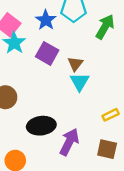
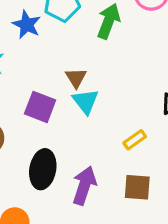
purple square: (47, 53) -> (40, 107), moved
black ellipse: (41, 126) -> (43, 169), turned -64

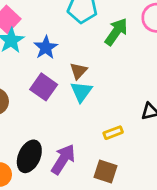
blue star: (27, 25) -> (46, 48), moved
black ellipse: (43, 169) -> (29, 156), moved

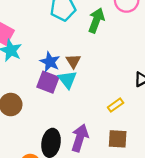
blue star: (46, 48) -> (50, 62), moved
cyan triangle: (81, 92) -> (67, 80), moved

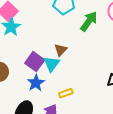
blue star: (50, 62) -> (36, 83), moved
yellow rectangle: (116, 105) -> (66, 93), moved

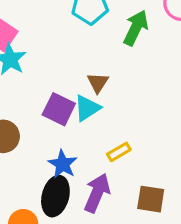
cyan triangle: (52, 64) -> (87, 108), turned 30
blue star: (36, 83) -> (63, 164), moved

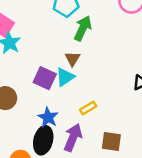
green arrow: (136, 28) -> (83, 28), moved

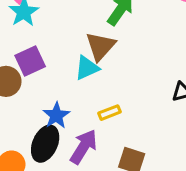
brown triangle: (72, 59) -> (100, 46), size x1.5
purple square: (45, 78) -> (30, 61), moved, turned 30

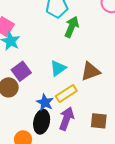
brown triangle: (100, 46) -> (90, 71), moved, turned 40
yellow rectangle: (109, 113) -> (66, 94), moved, size x1.5

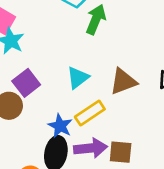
purple arrow: (66, 119) -> (91, 148), turned 65
brown square: (99, 121) -> (121, 152), moved

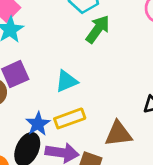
brown triangle: (123, 81) -> (118, 134), moved

